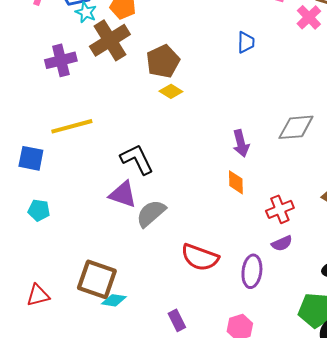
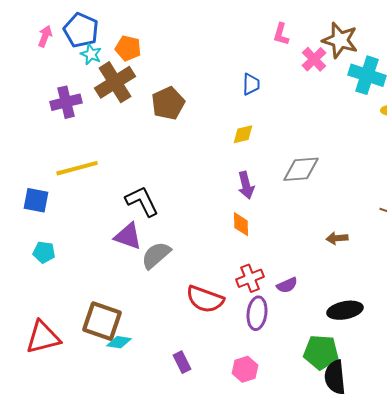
yellow diamond: (171, 91) -> (243, 134), moved, turned -45
red cross: (280, 209) -> (250, 278), moved
red triangle: (38, 295) -> (43, 337), size x1.5

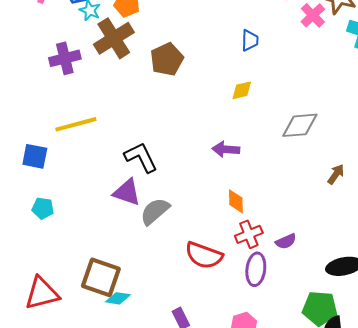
purple arrow: (246, 185) -> (226, 149), moved, turned 108
orange diamond: (241, 224) -> (236, 201), moved
brown arrow: (337, 238) -> (336, 174), moved, turned 130

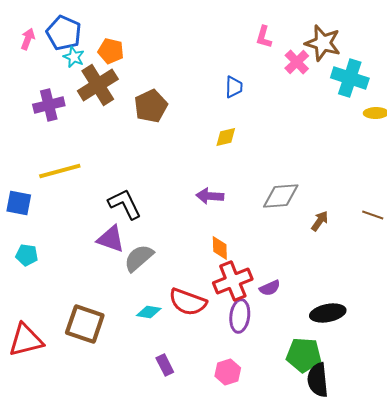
gray diamond: (300, 125) -> (281, 196), moved
red cross: (249, 234) -> (233, 281), size x1.4
cyan diamond: (118, 298) -> (149, 312), moved

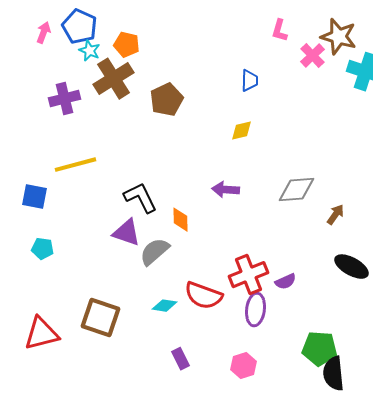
orange diamond: (220, 248) -> (180, 220), moved
black ellipse: (328, 313) -> (352, 267), moved, turned 40

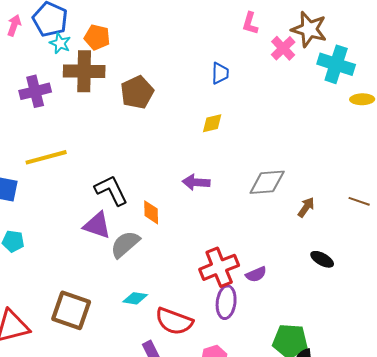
brown cross: (114, 79) -> (84, 71), turned 33
black ellipse: (352, 267) -> (322, 259), size x0.7
red semicircle: (204, 296) -> (174, 321), moved

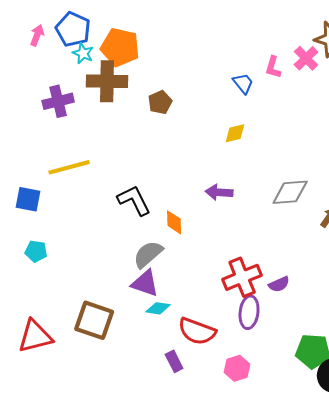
pink L-shape: (250, 23) -> (273, 67), moved
orange pentagon: (97, 37) -> (120, 47), size x1.5
blue trapezoid: (220, 73) -> (243, 83), turned -40
brown pentagon: (137, 92) -> (160, 102), size x0.7
purple triangle: (97, 225) -> (145, 283), moved

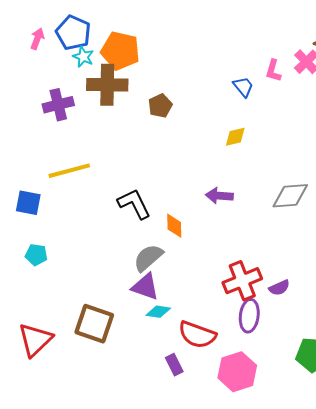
red triangle: (35, 336) -> (35, 340), turned -30
pink hexagon: (237, 368) -> (237, 372), size x1.5

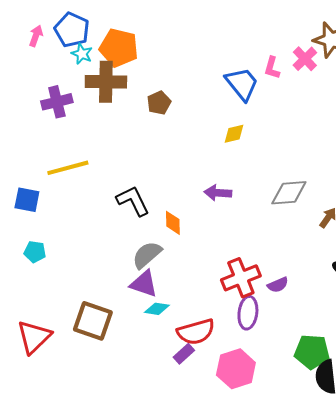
blue trapezoid: (243, 87) -> (242, 84), size x1.6
red semicircle: (197, 335) -> (196, 332), turned -36
purple rectangle: (174, 365) -> (184, 354), moved, turned 75

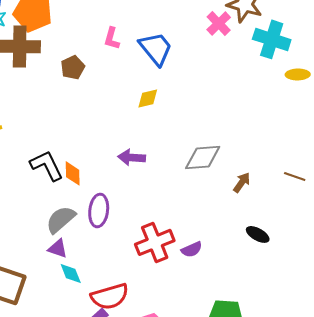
pink L-shape: (272, 68) -> (112, 38), moved
orange diamond: (173, 223) -> (73, 173), moved
purple triangle: (144, 284) -> (58, 248), size x0.7
cyan diamond: (157, 309) -> (71, 273), turned 60
purple ellipse: (248, 313) -> (99, 210), moved

